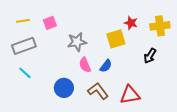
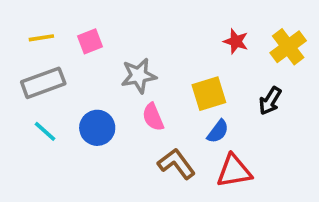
yellow cross: (160, 26) -> (288, 47), turned -30
yellow square: (116, 39) -> (209, 94), moved
blue semicircle: (106, 66) -> (218, 131), moved
blue circle: (64, 88) -> (97, 128), moved

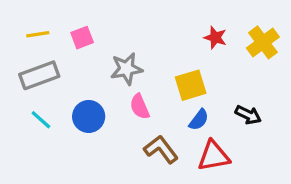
black arrow: (270, 101) -> (248, 115), moved, turned -95

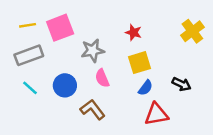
pink square: (82, 38) -> (60, 28), size x1.6
red star: (215, 38) -> (133, 32), moved
brown L-shape: (161, 149) -> (93, 109), moved

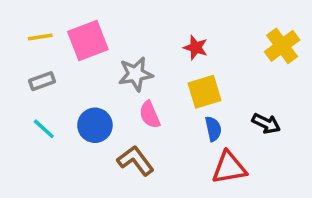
gray rectangle: (29, 55) -> (42, 81), size x0.6
blue semicircle: (145, 88) -> (213, 129), turned -49

